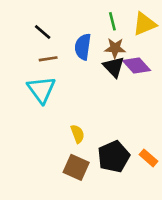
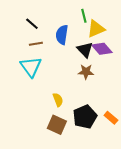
yellow triangle: (144, 24) -> (96, 29), moved
brown star: (115, 48) -> (86, 72), moved

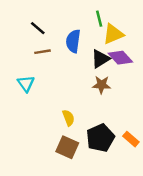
black triangle: (85, 50) -> (100, 59), turned 42
cyan triangle: (31, 67) -> (26, 84), moved, size x0.7

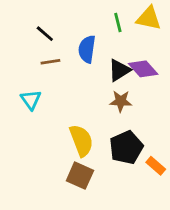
yellow triangle: (113, 34) -> (149, 18), moved, turned 35
yellow semicircle: (68, 118) -> (81, 140), size x1.6
black pentagon: (100, 138) -> (126, 147), moved

